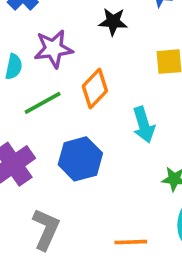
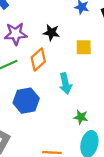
black star: (113, 22) -> (51, 33), moved

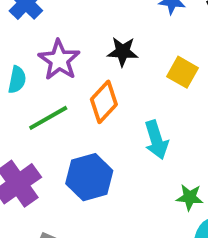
purple star: (16, 34) -> (59, 60), turned -30
yellow square: (84, 47) -> (183, 72), turned 35

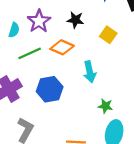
orange diamond: (104, 102) -> (62, 47), turned 65

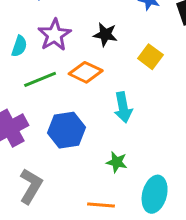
green star: (105, 106) -> (117, 162), moved

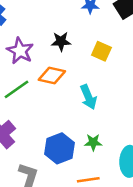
blue hexagon: (67, 130) -> (60, 148), moved

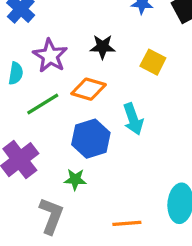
green star: (93, 142) -> (75, 179), moved
blue hexagon: (60, 148) -> (91, 139), moved

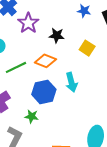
purple star: (50, 56) -> (28, 23), moved

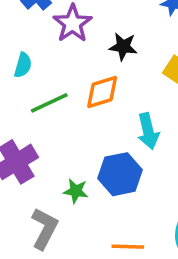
orange diamond: (45, 61) -> (102, 92), turned -40
blue hexagon: (44, 92) -> (120, 174), moved

